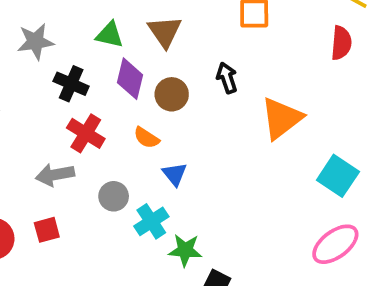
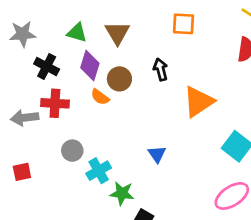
red cross: (86, 133) -> (55, 103), turned -32
orange semicircle: (147, 138) -> (100, 97), moved
blue triangle: (175, 174) -> (157, 154), moved
gray arrow: (55, 175) -> (25, 118), moved

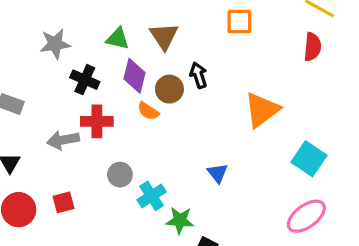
black arrow: (161, 69) -> (198, 75), moved

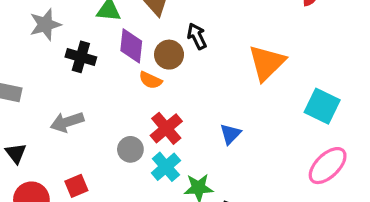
red cross: (97, 121) -> (166, 128), moved, turned -32
blue triangle: (218, 173) -> (230, 134), turned 30

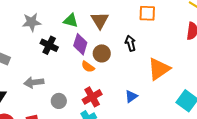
black arrow: (197, 36) -> (130, 43), moved
blue triangle: (230, 134) -> (131, 96), moved
gray circle: (130, 149) -> (59, 101), moved

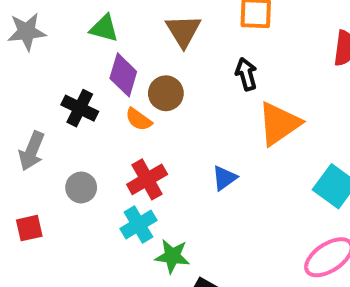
brown triangle: (100, 20) -> (183, 31), moved
black arrow: (130, 43) -> (246, 74), moved
black cross: (49, 45) -> (80, 108), moved
gray arrow: (34, 82) -> (32, 151), turned -60

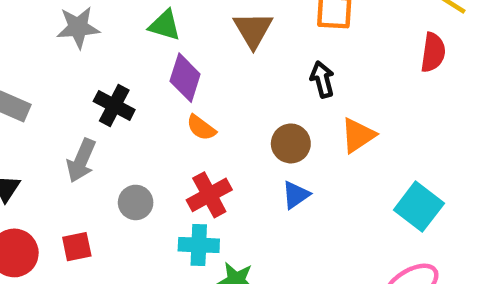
brown circle: (166, 93) -> (291, 143), moved
black cross: (80, 108) -> (114, 106), moved
orange triangle: (279, 124) -> (358, 135), size x0.7
cyan cross: (138, 224) -> (199, 245), turned 32

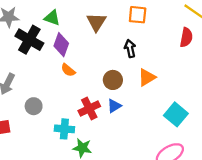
black cross: (114, 106) -> (29, 40), moved, size x1.4
red cross: (209, 195) -> (89, 108), moved

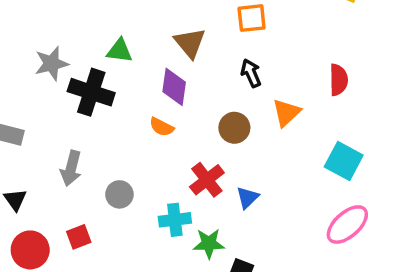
red semicircle: (186, 37) -> (338, 80), moved
purple diamond: (61, 45) -> (174, 87), moved
blue triangle: (114, 106) -> (247, 198), moved

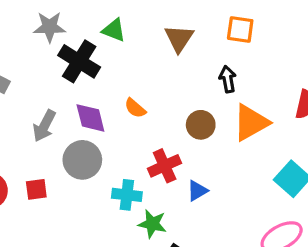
purple diamond: (174, 87) -> (90, 118), moved, turned -36
orange triangle: (286, 113) -> (251, 123), size x1.4
gray circle: (119, 194) -> (82, 160), size x1.5

